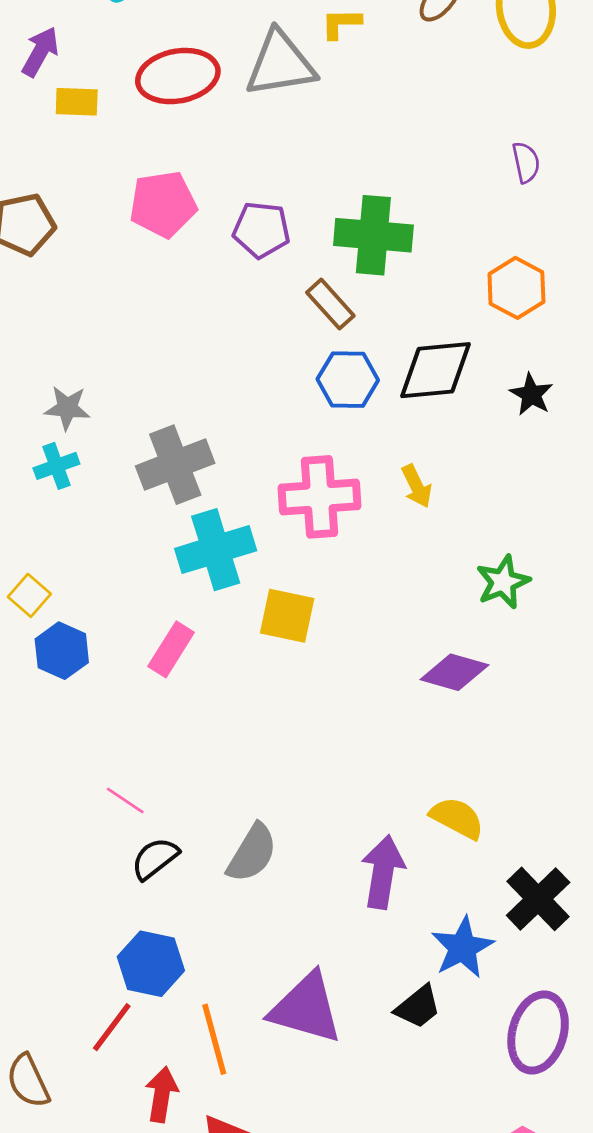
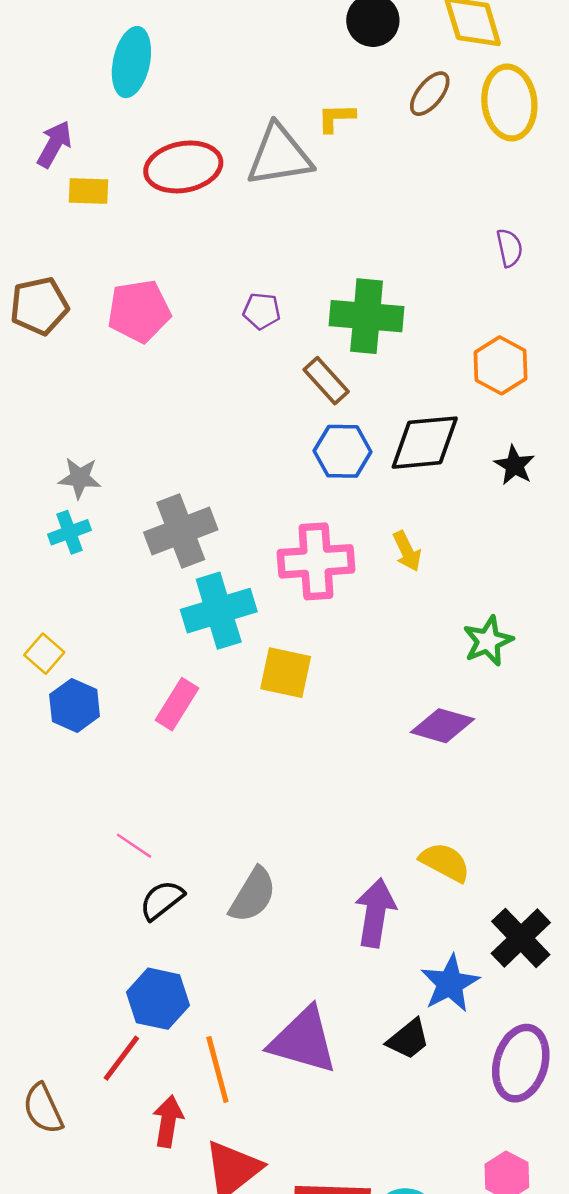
pink pentagon: (163, 204) -> (139, 311), moved
purple pentagon: (261, 230) -> (262, 311), size x0.7

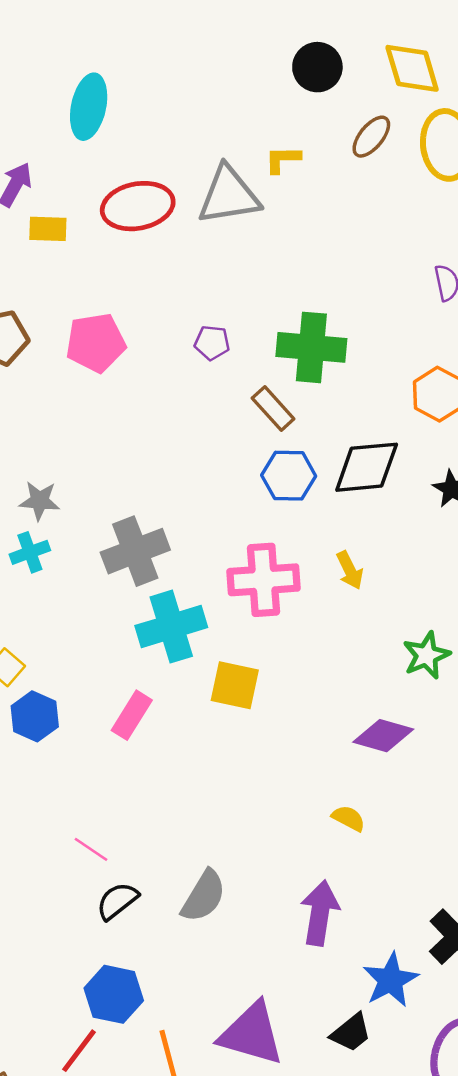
yellow semicircle: (445, 862) -> (349, 818), moved, size x0.7

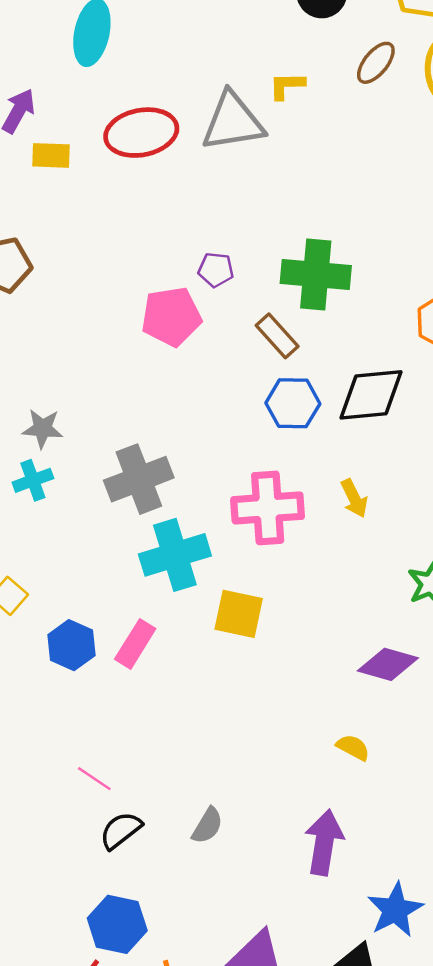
pink pentagon: (96, 343) -> (171, 317), moved
blue hexagon: (35, 716) -> (71, 645), moved
gray semicircle: (204, 896) -> (207, 826), size x0.7

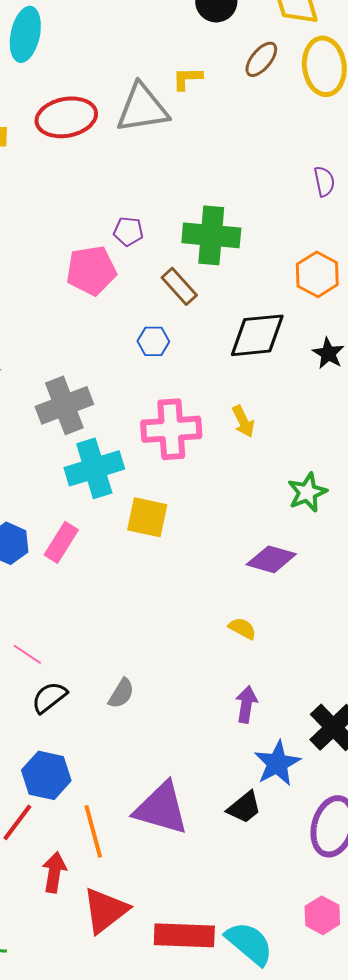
blue hexagon: (293, 403) -> (153, 341), moved, size x0.7
purple arrow: (324, 842) -> (246, 704), moved, size x0.7

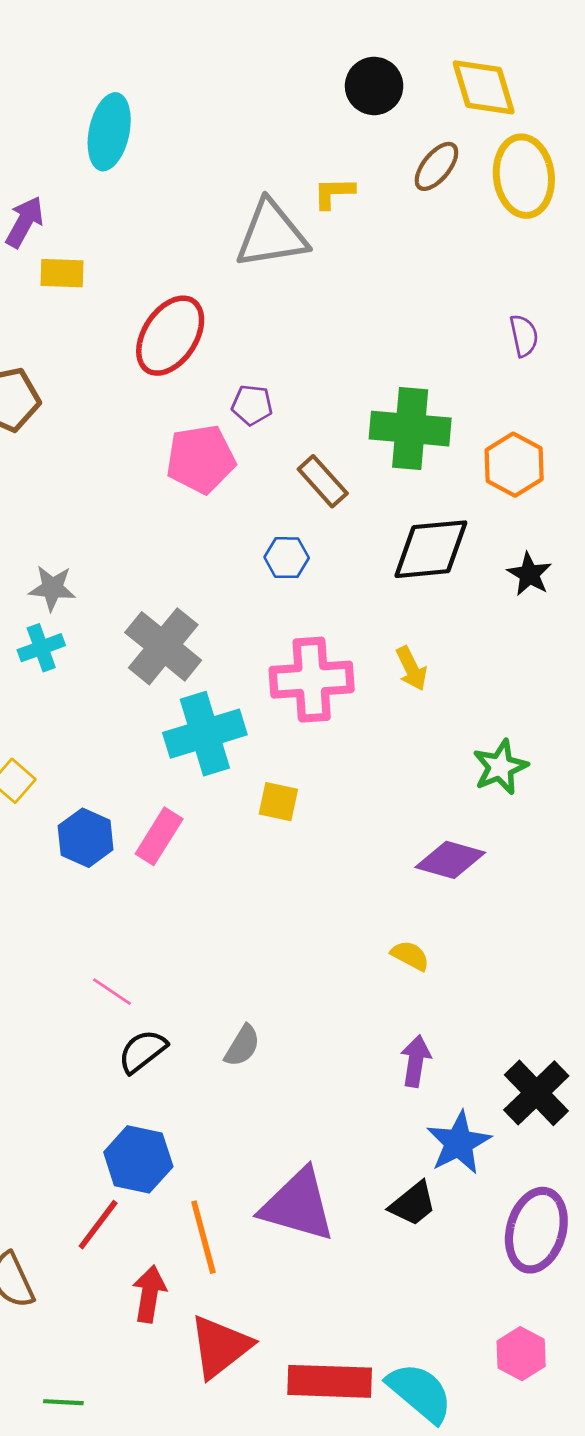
red ellipse: (66, 117) -> (170, 336), moved, turned -46
green cross: (211, 235) -> (410, 429), moved
gray cross: (64, 405) -> (163, 646), turned -30
yellow square: (147, 517) -> (278, 802), size x0.7

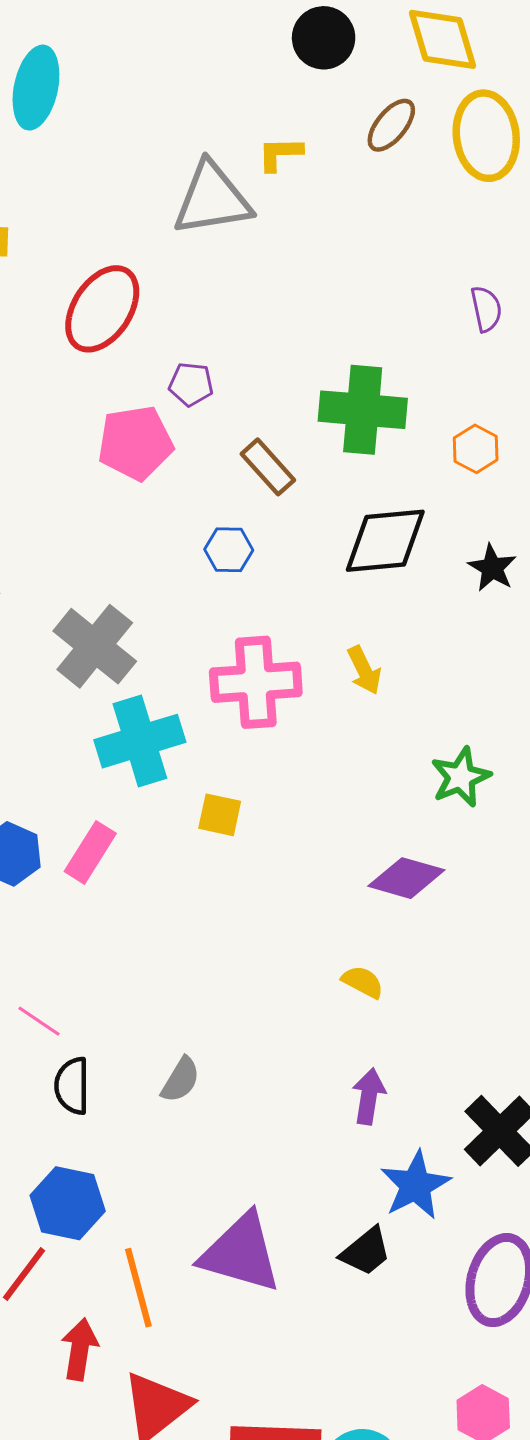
orange hexagon: (514, 465) -> (476, 449), size x0.7
black semicircle: (142, 1051) -> (72, 1086), turned -52

